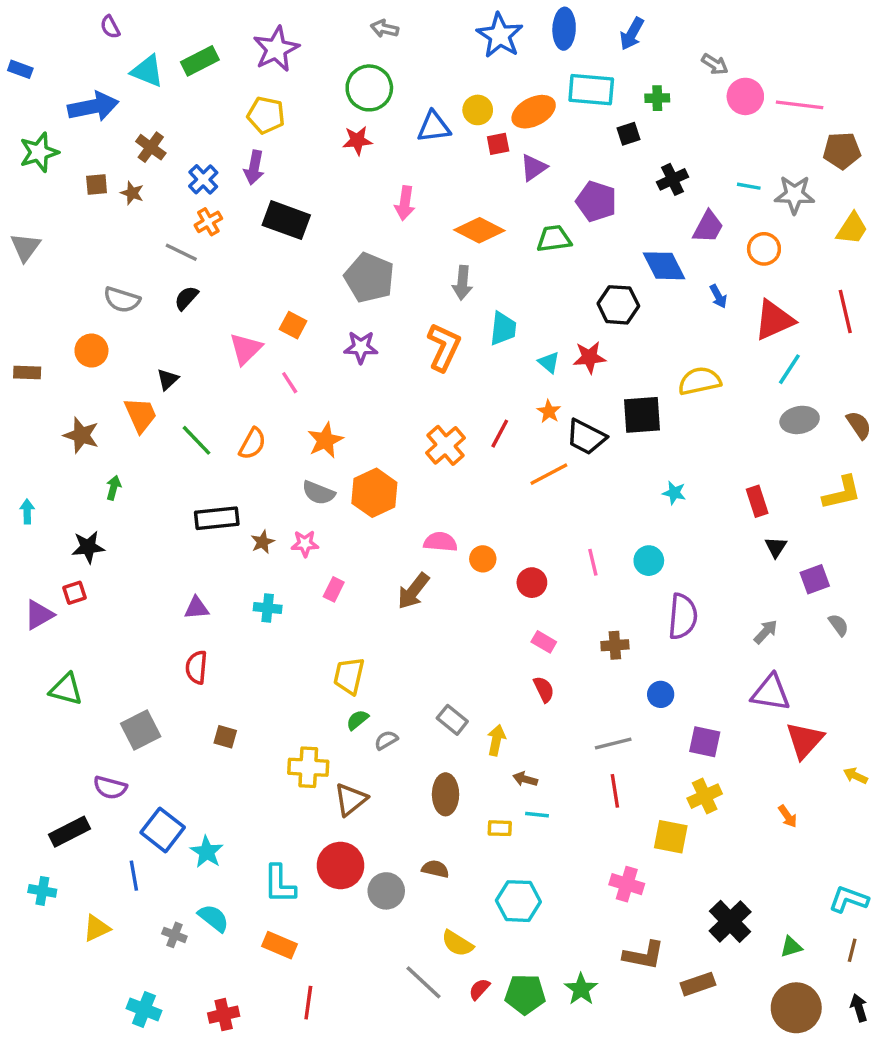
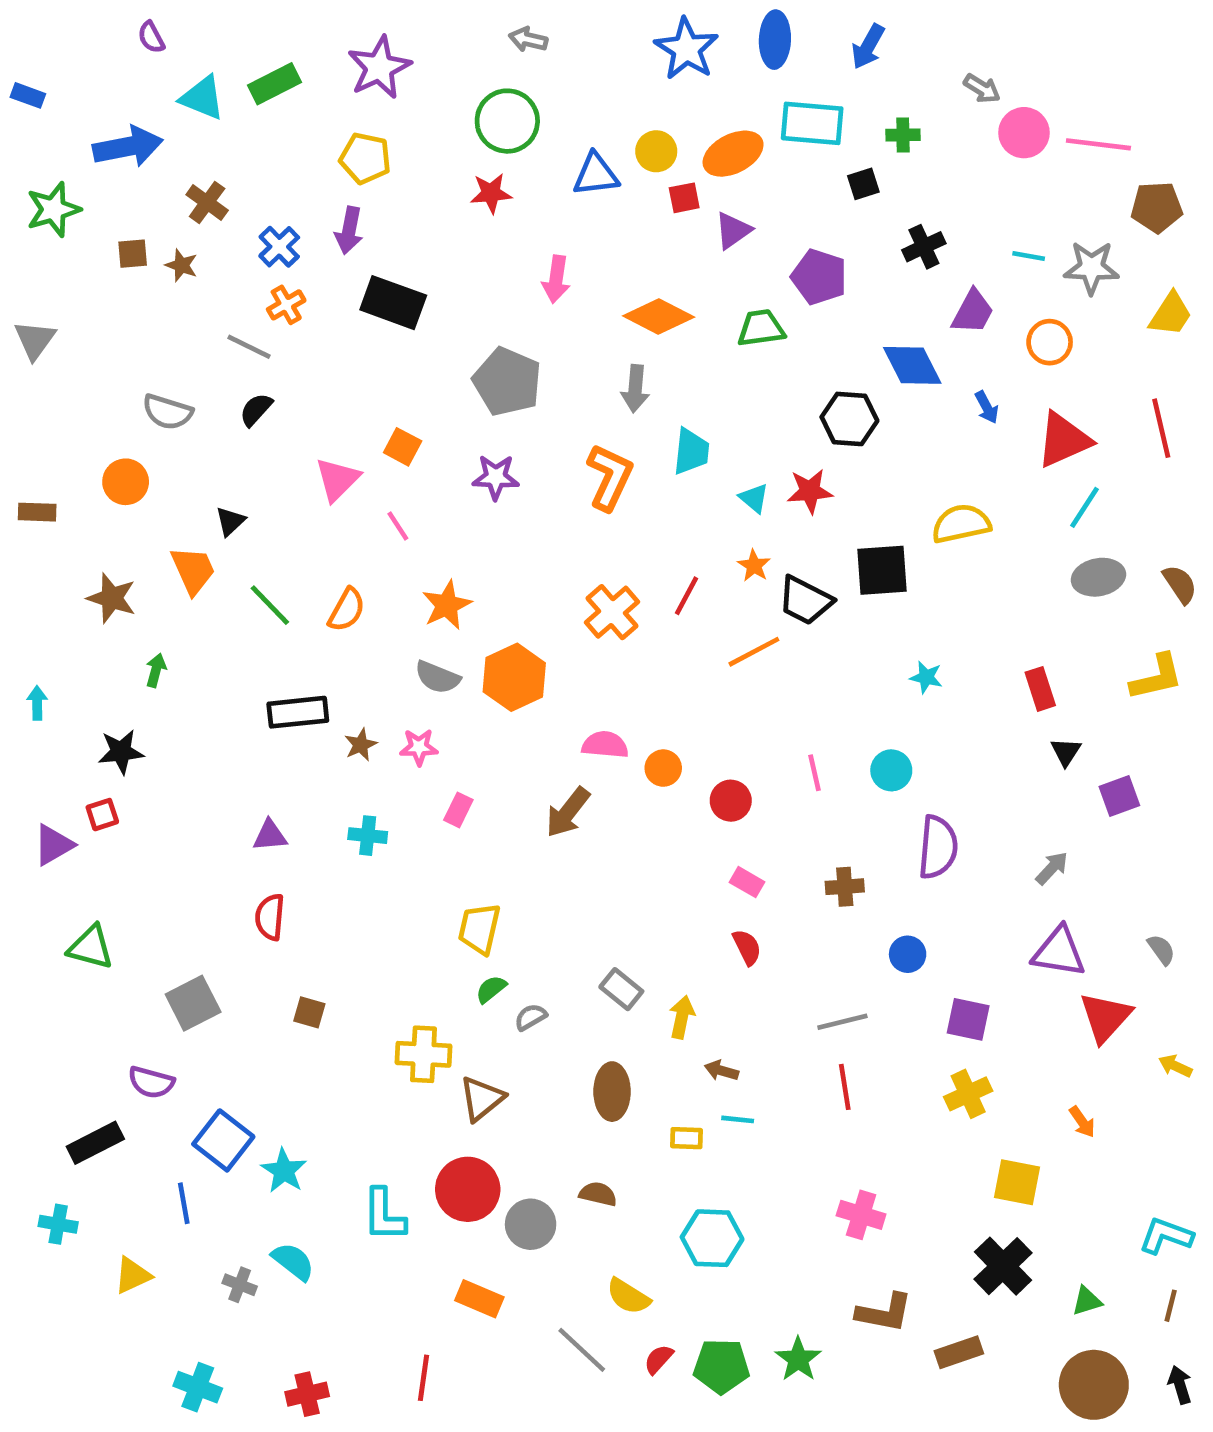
gray semicircle: (839, 625) -> (1161, 950), moved
yellow square: (671, 837) -> (1017, 1182), moved
orange rectangle: (280, 945) -> (479, 1299), moved

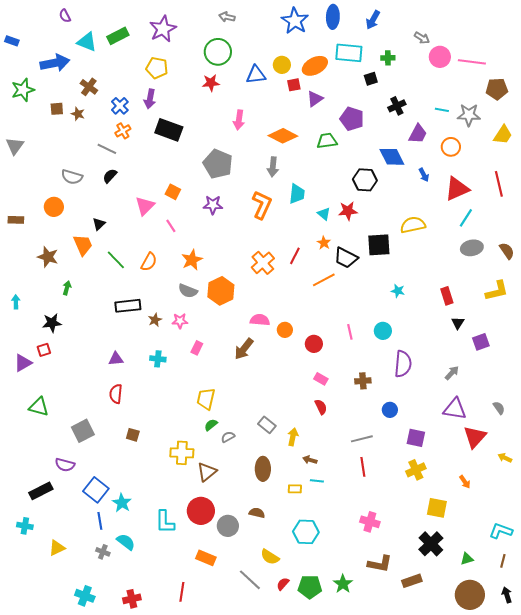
blue line: (184, 1203) -> (100, 521), moved

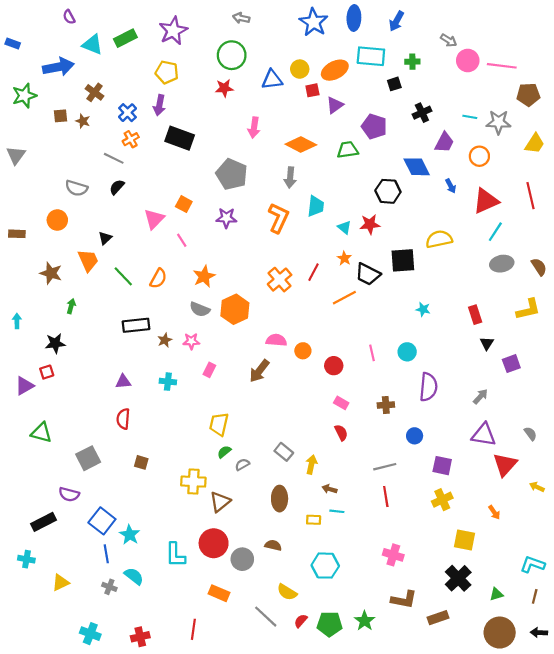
black arrow: (507, 595) -> (539, 633), turned -70

